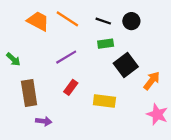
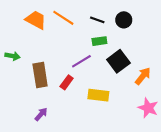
purple line: (66, 57) -> (81, 61), moved
green arrow: (13, 59) -> (12, 56), turned -32
brown rectangle: (29, 93) -> (40, 75), moved
purple arrow: (44, 121) -> (41, 114), turned -56

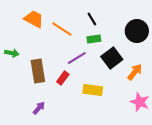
orange line: (63, 18) -> (62, 29), moved
black line: (97, 20) -> (92, 19), turned 40
black circle: (124, 20) -> (137, 31), moved, size x1.5

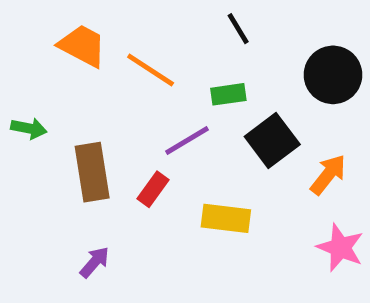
black line: (92, 19) -> (238, 29), moved

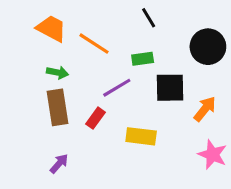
green arrow: (29, 128) -> (58, 72), moved
black square: (272, 141) -> (170, 88), turned 36

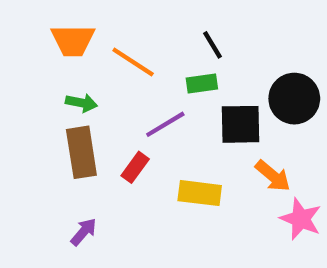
black line: (149, 18) -> (213, 45), moved
orange trapezoid: (51, 28) -> (73, 40), turned 152
black circle: (208, 47) -> (294, 99), moved
orange arrow: (205, 109) -> (273, 176), moved, turned 92

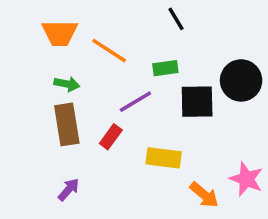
black line: (213, 45) -> (176, 19), moved
orange arrow: (273, 176) -> (204, 195), moved

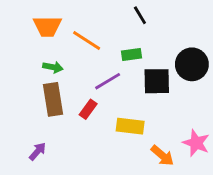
purple arrow: (69, 190) -> (37, 151), moved

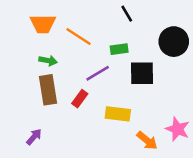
black circle: (192, 64) -> (174, 42), moved

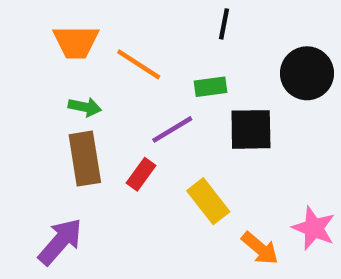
black line: (127, 14) -> (224, 24), turned 42
yellow rectangle: (118, 114) -> (208, 201), turned 45
purple arrow: (34, 137) -> (60, 242), size x1.6

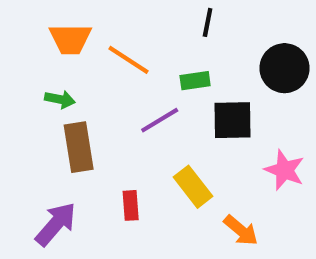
green arrow: (85, 107) -> (60, 99), moved
red rectangle: (141, 174) -> (131, 205), moved, turned -40
pink star: (314, 228) -> (284, 170), moved

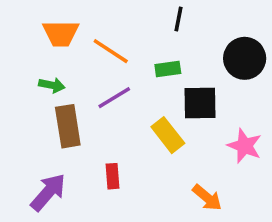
purple line: (160, 120) -> (114, 98), moved
yellow rectangle: (193, 187) -> (168, 135), moved

